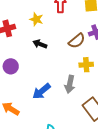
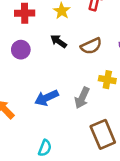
brown semicircle: (77, 41) -> (91, 46), moved
purple circle: (11, 66) -> (21, 50), moved

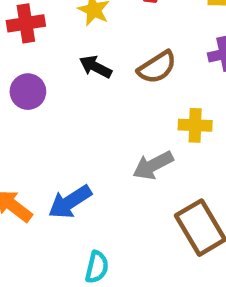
blue arrow: (46, 98) -> (70, 202), moved
gray arrow: (82, 98) -> (153, 165), turned 45

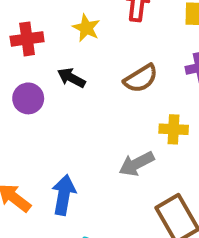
black arrow: (95, 67) -> (71, 78), moved
blue arrow: (70, 202) -> (64, 195), turned 132

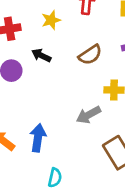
yellow star: (86, 28) -> (51, 20), turned 30

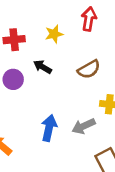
blue arrow: (38, 138) -> (49, 128), moved

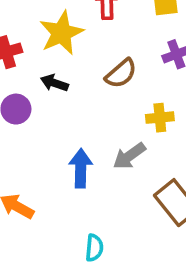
yellow star: (54, 34) -> (61, 33), size x1.6

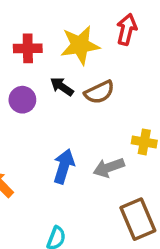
brown semicircle: (121, 73) -> (99, 92), moved

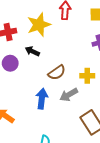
brown semicircle: (99, 92) -> (57, 73), moved

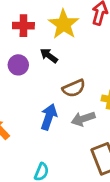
yellow star: (39, 25) -> (64, 24), turned -30

